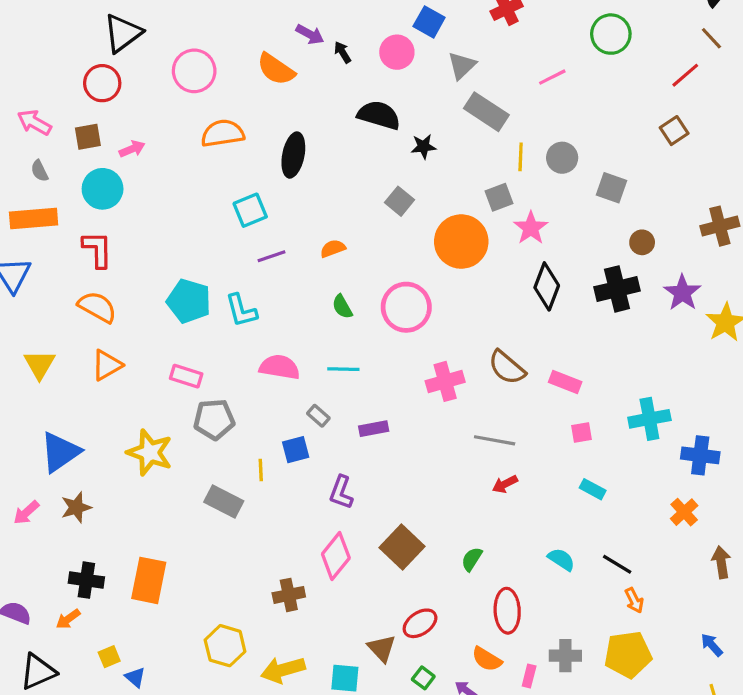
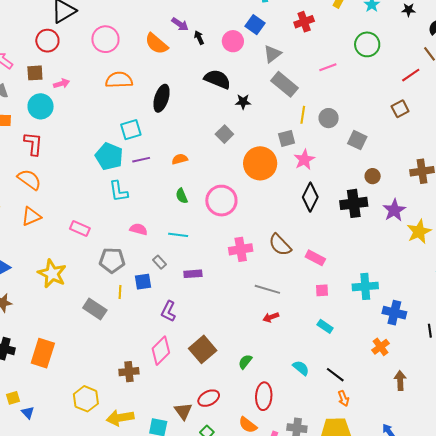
cyan pentagon: (189, 301) -> (109, 156), moved
pink semicircle: (280, 367) -> (139, 229), size x0.7
gray pentagon: (214, 419) -> (112, 260), moved

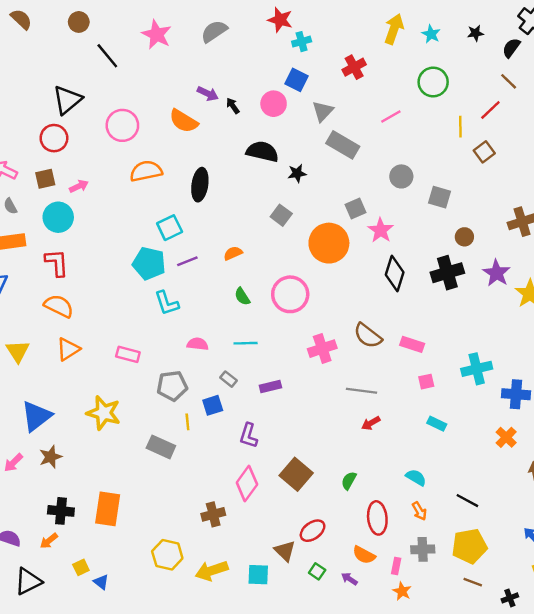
yellow line: (303, 115) -> (460, 127), moved
black line: (335, 375) -> (467, 501), moved
orange arrow: (343, 398) -> (419, 511), moved

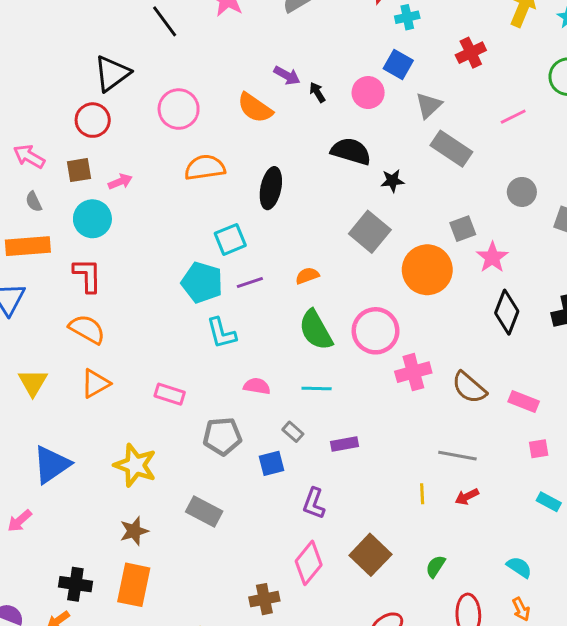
gray square: (281, 215) -> (370, 232), size x1.5
green semicircle: (242, 296) -> (316, 330), size x1.8
pink cross: (322, 349) -> (413, 372), moved
yellow line: (187, 422) -> (422, 494), moved
brown star: (51, 457) -> (134, 531), moved

